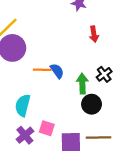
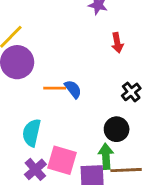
green arrow: (82, 84) -> (106, 156), moved
pink square: (47, 128) -> (62, 160), size x1.5

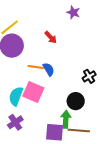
red arrow: (117, 43) -> (51, 37), moved, turned -40
pink square: (62, 160) -> (33, 92), moved

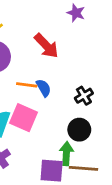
red arrow: (51, 37) -> (46, 46), size x1.5
black cross: (89, 76) -> (84, 96), moved

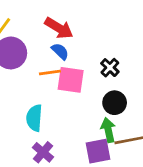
blue semicircle: (44, 88) -> (60, 51), moved
pink square: (24, 118) -> (71, 80), moved

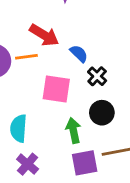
blue semicircle: (60, 51) -> (79, 54), moved
orange line: (50, 72) -> (26, 57), moved
green arrow: (108, 130) -> (73, 130), moved

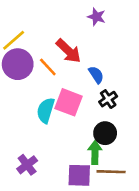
orange line: (26, 57) -> (48, 67), turned 42
cyan semicircle: (19, 128) -> (46, 110), moved
green arrow: (73, 130) -> (95, 152), moved

